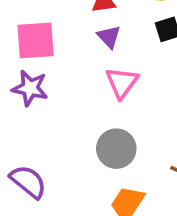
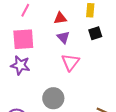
gray circle: (116, 149) -> (53, 98), moved

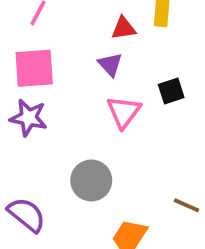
red triangle: (60, 18) -> (124, 28), moved
black square: (95, 33) -> (171, 91), moved

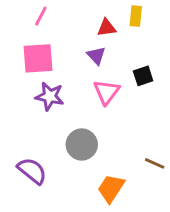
purple star: (28, 118) -> (50, 96), moved

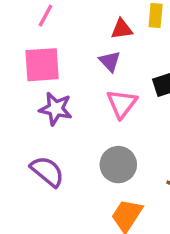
gray circle: (82, 145) -> (118, 165), moved
purple semicircle: (32, 171) -> (47, 171), moved

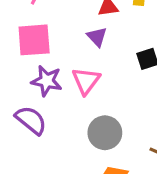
pink triangle: (122, 104) -> (86, 81), moved
purple semicircle: (47, 171) -> (31, 120), moved

